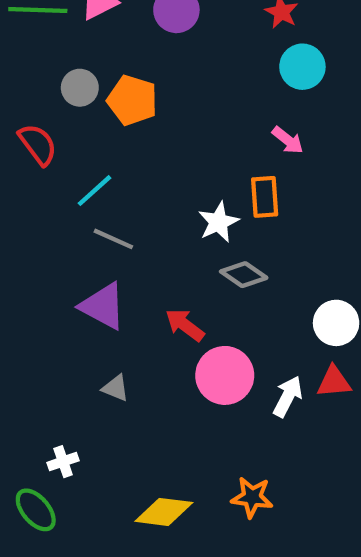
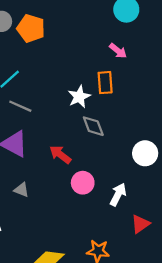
gray diamond: (244, 275) -> (93, 126), turned 35
pink circle: (225, 375) -> (83, 183), size x0.7
red triangle: (334, 382) -> (140, 224), moved, turned -30

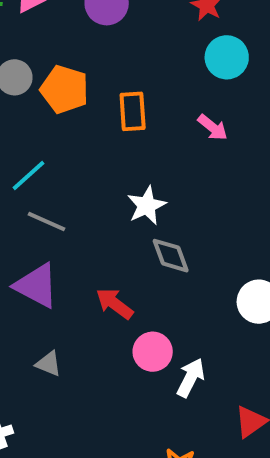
orange rectangle: (105, 83) -> (133, 111), moved
white arrow: (118, 195) -> (191, 378), moved

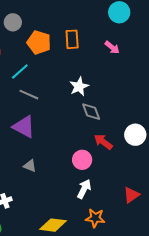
orange pentagon: (65, 89) -> (39, 42), moved
red arrow: (115, 304) -> (103, 142), moved
white arrow: (191, 378) -> (84, 189), moved

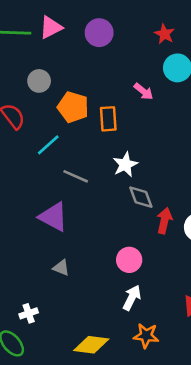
orange rectangle: (72, 39) -> (108, 119), moved
pink arrow: (112, 47) -> (144, 91), moved
gray line: (29, 95) -> (76, 176), moved
red arrow: (103, 142) -> (164, 221), moved, turned 66

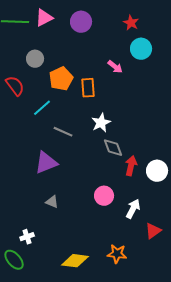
orange pentagon: (73, 107) -> (61, 79), turned 30
purple triangle: (53, 217) -> (46, 163), turned -50
white arrow: (132, 298) -> (133, 209), moved

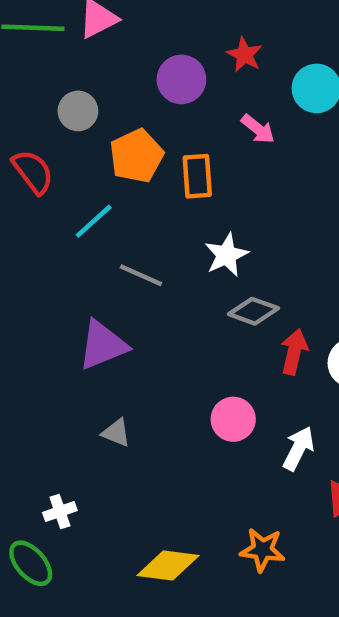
purple circle: (81, 22) -> (181, 79), moved
red star: (131, 23) -> (244, 55), moved
gray diamond: (113, 148) -> (253, 311), turned -50

